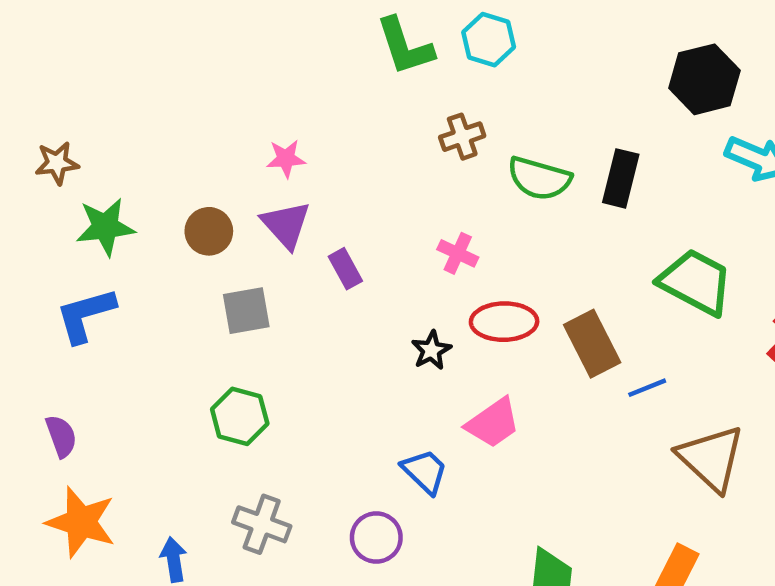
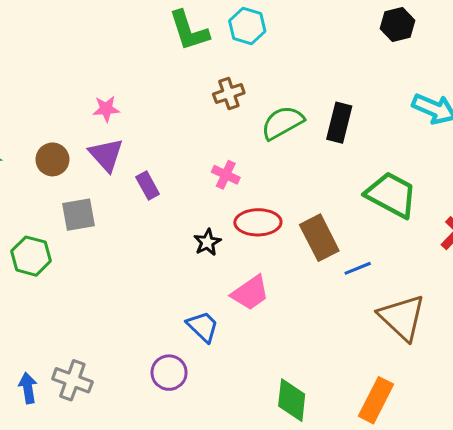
black hexagon: (704, 79) -> (398, 24), moved, size x0.7
green semicircle: (539, 178) -> (282, 123), turned 135
green hexagon: (240, 416) -> (31, 256), moved
gray cross: (262, 524) -> (72, 380), moved

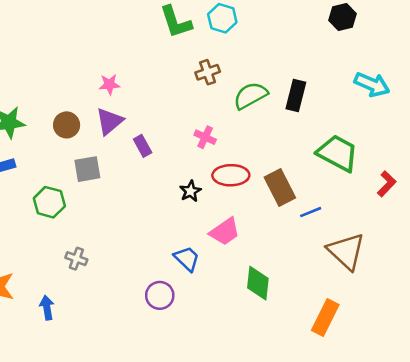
purple triangle: (106, 155) -> (109, 121), turned 32
gray cross: (72, 380) -> (76, 259), moved, size x0.7
green diamond: (292, 400) -> (258, 283), moved

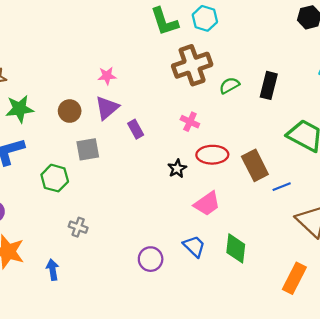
brown cross: (208, 72) -> (192, 65), size x1.8
green semicircle: (250, 96) -> (229, 85), size x0.7
blue trapezoid: (187, 259) -> (194, 246), moved

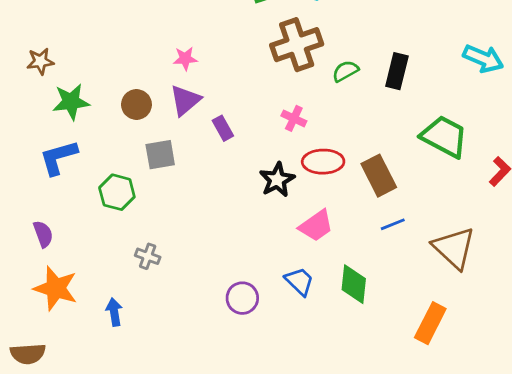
black star: (177, 169) -> (277, 180), size x1.4
blue line: (282, 187) -> (393, 224), moved

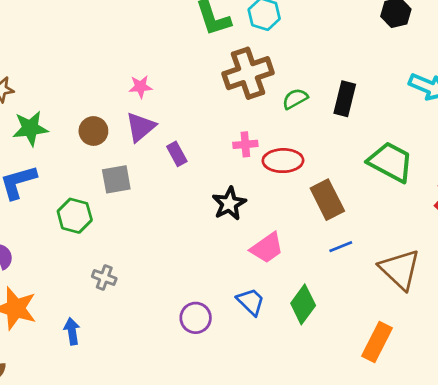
pink cross: (294, 118) -> (245, 144), turned -30
red ellipse: (323, 162) -> (283, 161), moved
green diamond: (354, 284) -> (303, 304), turned 30

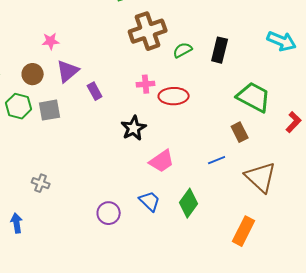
pink star: (140, 87) -> (51, 41), moved
brown rectangle: (327, 200) -> (240, 132), moved, size x0.7
green hexagon: (75, 216) -> (19, 106), moved

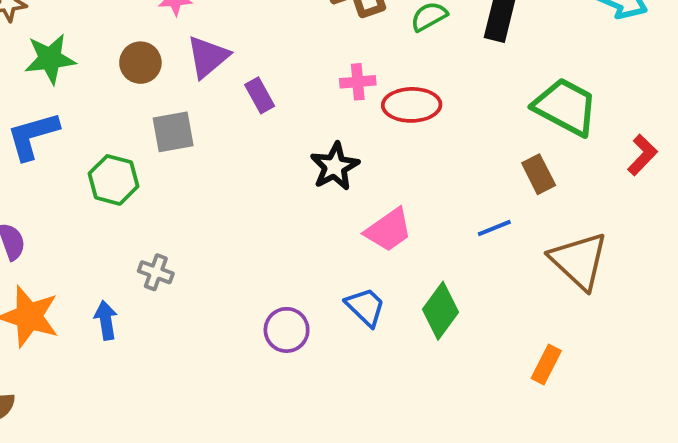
green hexagon: (19, 106) -> (114, 180), moved
blue arrow: (17, 223) -> (106, 320), moved
orange rectangle: (244, 231) -> (546, 365), size x0.7

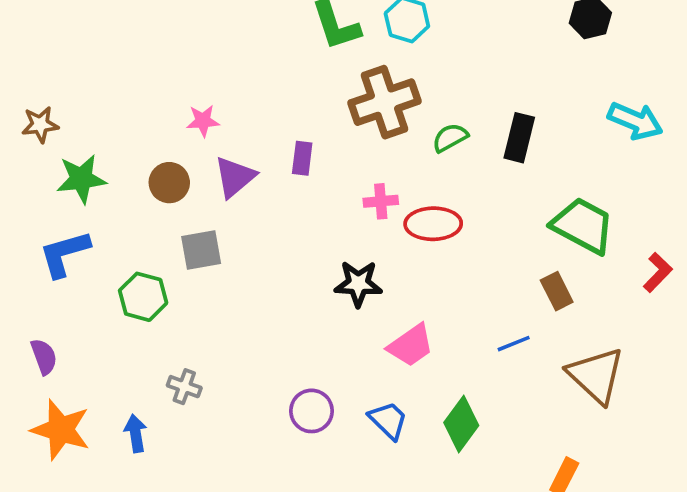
purple rectangle: (260, 95) -> (302, 158), moved, turned 36
black star: (335, 166) -> (358, 284), turned 30
purple circle: (287, 330) -> (312, 411), moved

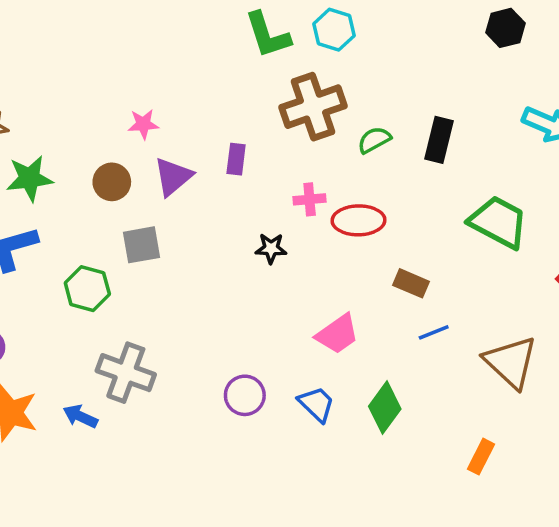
black star: (358, 284) -> (271, 248), moved, size x0.7
brown rectangle: (557, 291) -> (411, 283), moved, turned -40
gray cross: (184, 387) -> (126, 373), size x1.8
blue arrow: (136, 433) -> (80, 416), turned -56

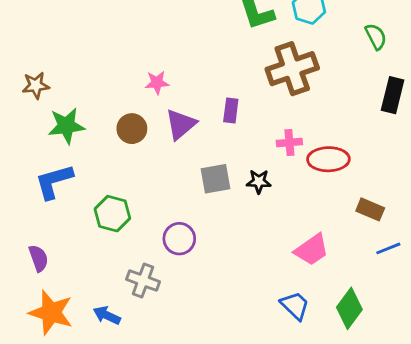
green semicircle: (374, 140) -> (376, 37), moved, turned 92
gray square: (142, 245) -> (216, 179), moved
gray cross: (126, 373) -> (143, 280), size x0.7
purple circle: (245, 395) -> (179, 239), moved

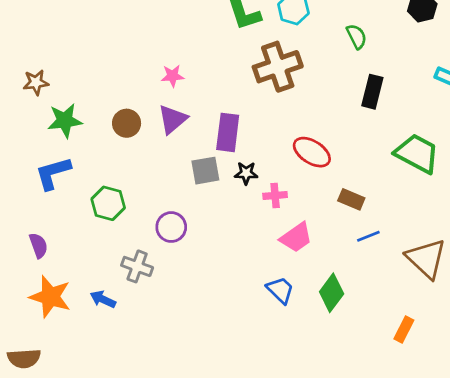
pink star: (157, 83) -> (173, 76), moved
purple rectangle: (231, 110) -> (228, 132), moved, size x1.6
pink cross: (289, 143) -> (275, 195), moved
red ellipse: (328, 159) -> (312, 152), turned 33

